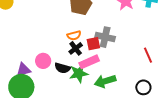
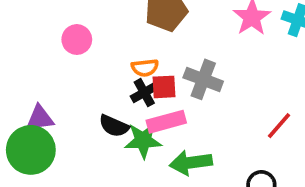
red square: (93, 44) -> (164, 87), moved
red line: (148, 55) -> (279, 126), turned 56
pink circle: (43, 61) -> (77, 40), moved

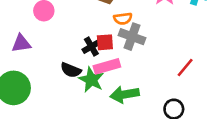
orange semicircle: (145, 68) -> (123, 19), moved
purple triangle: (40, 118) -> (21, 43), moved
green star: (143, 140) -> (91, 80), turned 30

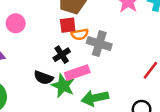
orange semicircle: (123, 19) -> (80, 34), moved
red square: (105, 42) -> (68, 25), moved

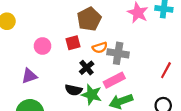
red square: (68, 25) -> (73, 43), moved
pink rectangle: (77, 73) -> (114, 80), moved

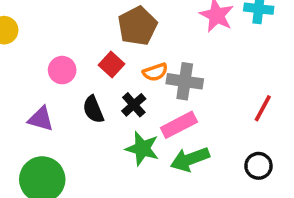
red square: (73, 43) -> (111, 65), turned -32
purple triangle: (29, 76) -> (41, 119), turned 35
black semicircle: (74, 90) -> (93, 109), moved, turned 56

